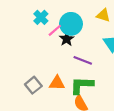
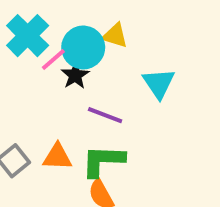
yellow triangle: (103, 15) -> (115, 36), moved
cyan cross: (41, 17) -> (28, 36), size x1.5

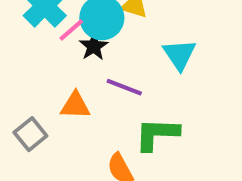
orange triangle: (57, 157) -> (75, 106), moved
green L-shape: (103, 161) -> (157, 134), moved

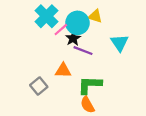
purple line: (124, 87) -> (83, 51), moved
green L-shape: (157, 134) -> (90, 85), moved

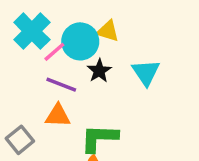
black star: (73, 38) -> (99, 71), moved
purple line: (83, 51) -> (61, 85), moved

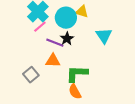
pink line: (54, 52) -> (40, 27), moved
black star: (99, 71) -> (67, 39), moved

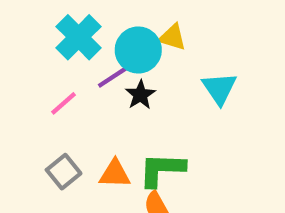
pink line: (40, 27) -> (64, 103), moved
purple line: (55, 43) -> (115, 76), moved, turned -54
orange triangle: (53, 61) -> (115, 174), moved

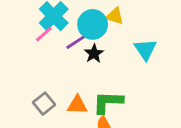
pink line: (64, 103) -> (44, 34), moved

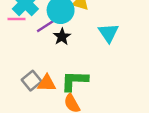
pink line: (44, 34) -> (16, 19), turned 42
gray square: (44, 104) -> (32, 81), moved

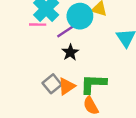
black star: (62, 37) -> (70, 52), moved
orange triangle: (47, 83) -> (67, 86), turned -36

